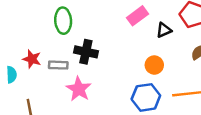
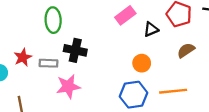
red star: (32, 59) -> (23, 57), turned 30
pink star: (79, 89) -> (68, 86), turned 30

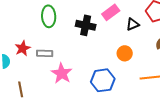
black cross: (75, 50) -> (86, 25), moved
pink star: (68, 86) -> (62, 73), turned -30
blue hexagon: (134, 95) -> (103, 80), moved

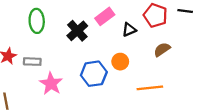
black cross: (86, 25) -> (77, 31), turned 36
blue hexagon: (103, 80) -> (94, 74), moved

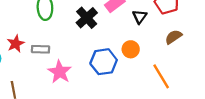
black triangle: (129, 30) -> (140, 17), turned -32
orange line: (150, 88) -> (161, 76), turned 65

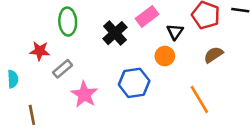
red star: (16, 44) -> (40, 51), moved, turned 30
gray rectangle: (40, 49) -> (63, 69), turned -42
orange circle: (131, 49) -> (165, 56), moved

